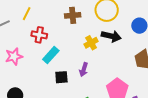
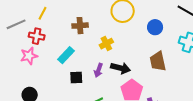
brown cross: (73, 15) -> (80, 26), moved
red cross: (39, 35) -> (37, 36), moved
black arrow: (111, 36) -> (121, 68), moved

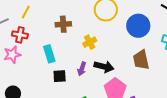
blue circle: (155, 27) -> (138, 26), size x1.5
cyan rectangle: (66, 55) -> (49, 54), turned -60

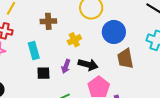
blue circle: (138, 26) -> (114, 32), moved

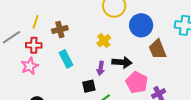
brown cross: (48, 21) -> (60, 30), moved
black square: (43, 73) -> (89, 86), moved

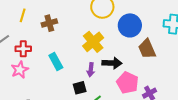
yellow line: (36, 22) -> (23, 15), moved
brown cross: (60, 30) -> (49, 23), moved
yellow cross: (104, 41) -> (93, 42), size x1.5

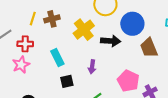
yellow line: (23, 15) -> (33, 19), moved
yellow cross: (93, 42) -> (84, 30), moved
black arrow: (112, 63) -> (111, 41), moved
black square: (80, 88) -> (67, 81), moved

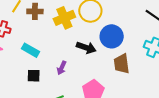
yellow cross: (84, 30) -> (64, 18), moved
cyan rectangle: (57, 58) -> (30, 50), turned -48

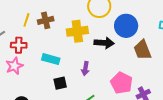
yellow cross: (64, 18) -> (77, 31), moved, turned 30

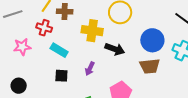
blue circle: (126, 26) -> (152, 40), moved
red cross: (19, 45) -> (44, 28), moved
brown trapezoid: (142, 50) -> (150, 66), turned -90

